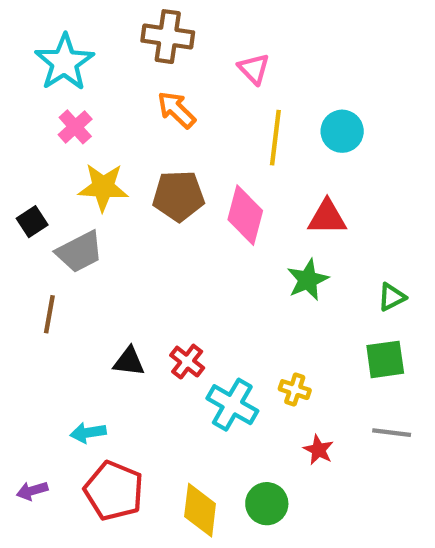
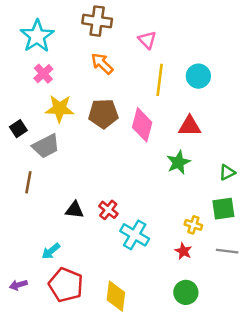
yellow cross: (295, 390) -> (193, 225), moved
cyan arrow: (88, 433) -> (51, 251), turned -30
red star: (318, 450) -> (183, 251), moved
green circle: (267, 504) -> (186, 292), moved

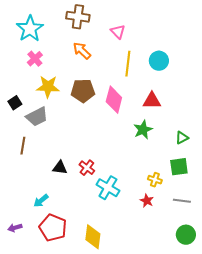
green circle: (186, 292) -> (186, 235), moved

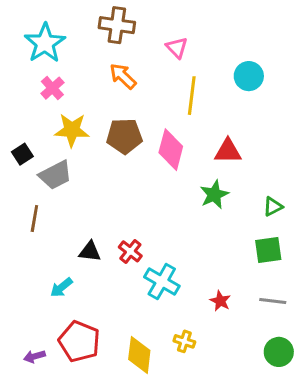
cyan circle: (159, 61) -> (249, 76), moved
yellow cross: (155, 180) -> (184, 341), moved
cyan arrow: (41, 201) -> (61, 287), moved
purple arrow: (15, 228) -> (34, 356), moved

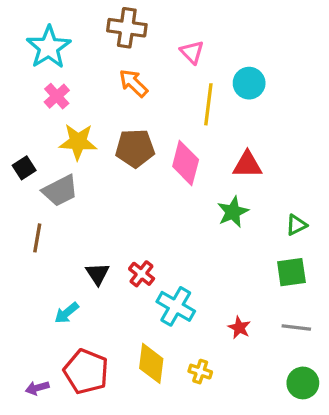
cyan circle: (249, 76) -> (249, 83), moved
black triangle: (90, 251) -> (98, 274), turned 50
yellow diamond: (139, 355) -> (151, 363), moved

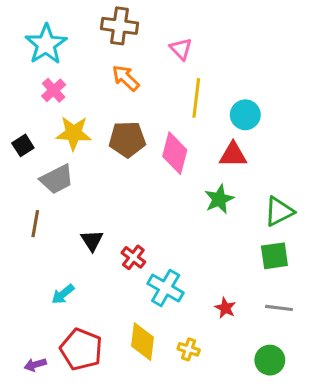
cyan circle: (249, 83) -> (245, 115), moved
black square: (24, 168) -> (23, 145), moved
green triangle: (296, 225) -> (279, 211), size x1.5
black triangle: (98, 274) -> (92, 240), moved
green circle: (303, 383) -> (270, 360), moved

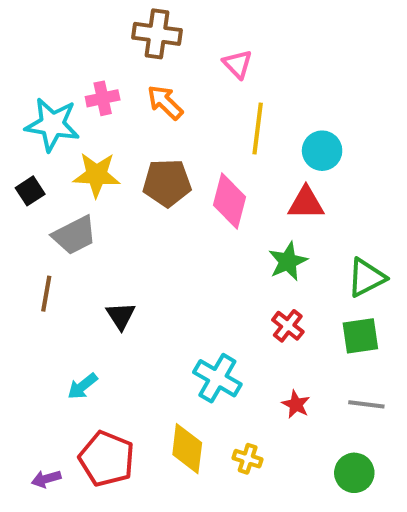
cyan star: (46, 44) -> (52, 124), moved, turned -30
pink cross: (54, 90) -> (103, 98), moved, turned 30
red cross: (133, 257) -> (288, 326), moved

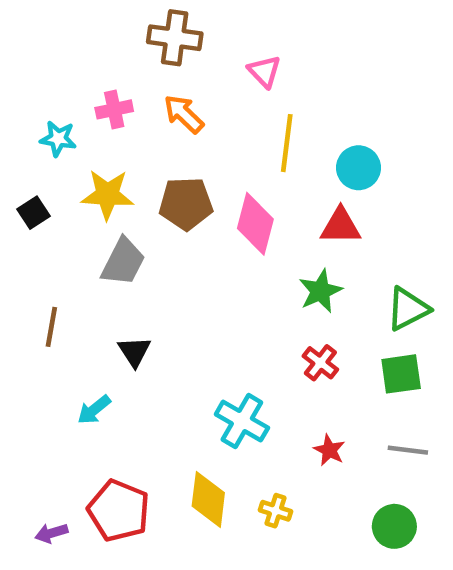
cyan star: (52, 124) -> (58, 139), size x0.6
gray trapezoid: (74, 235) -> (123, 262), moved, turned -36
cyan arrow: (82, 386) -> (94, 410), moved

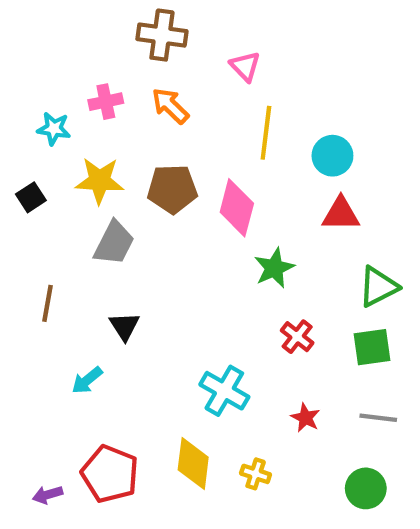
red triangle: (341, 226) -> (341, 214), moved
green star: (320, 291) -> (274, 268), moved

